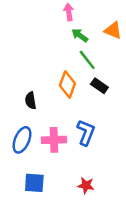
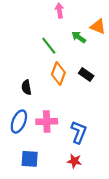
green arrow: (80, 35) -> (79, 37), moved
green line: (87, 60) -> (49, 46), moved
blue L-shape: (86, 133) -> (79, 132), moved

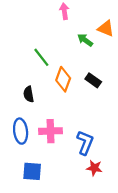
green line: (49, 46) -> (41, 57), moved
blue ellipse: (19, 122) -> (21, 131), turned -30
red star: (74, 161) -> (94, 168), moved

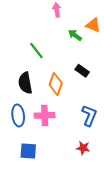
orange diamond: (63, 79) -> (56, 84), moved
black semicircle: (29, 94) -> (25, 83), size x1.5
blue L-shape: (85, 143) -> (89, 115), moved

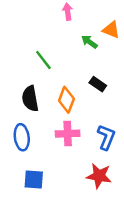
pink cross: (45, 115) -> (68, 134), moved
red star: (83, 148) -> (99, 176), size x1.5

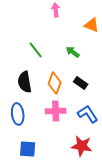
green arrow: (89, 42) -> (73, 52), moved
black rectangle: (98, 84) -> (81, 83), moved
blue L-shape: (106, 137) -> (88, 114), turned -55

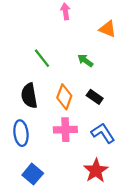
red star: (82, 146) -> (96, 171), turned 30
blue square: (28, 149) -> (33, 174), turned 36

